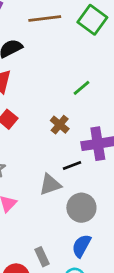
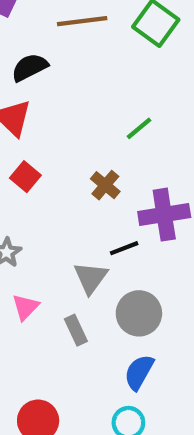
gray triangle: (50, 185) -> (91, 278), turned -35
gray rectangle: (42, 257) -> (76, 330), moved

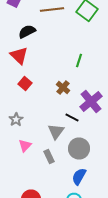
green line: (139, 128) -> (79, 60), turned -32
purple cross: (164, 215) -> (91, 102), turned -30
black line: (124, 248) -> (72, 118), turned 48

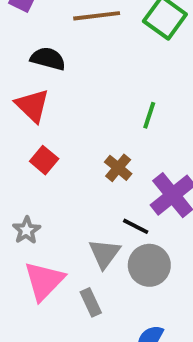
black semicircle: (27, 32) -> (48, 59), turned 42
pink triangle: (25, 146) -> (44, 281), size x1.6
gray circle: (79, 148) -> (149, 265), moved

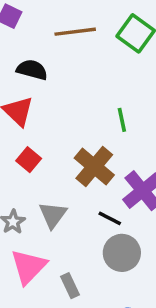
green line: (149, 115) -> (122, 120), turned -30
brown cross: (118, 168) -> (94, 166), size x1.6
gray triangle: (104, 254) -> (53, 215), moved

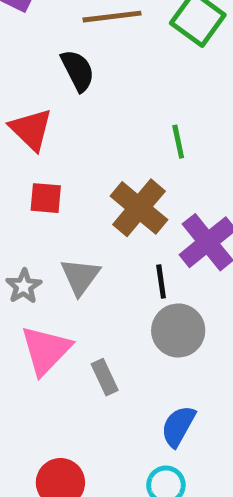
black semicircle: (32, 70) -> (78, 70), moved, turned 48
red square: (29, 160) -> (46, 198), turned -35
black line: (110, 218) -> (161, 281), turned 55

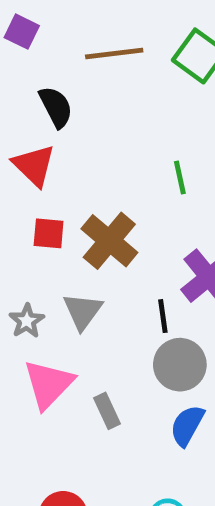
black semicircle: (78, 70) -> (56, 107), moved
brown cross: (139, 208) -> (109, 241), moved
blue semicircle: (178, 426) -> (187, 425), moved

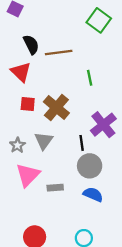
brown line: (114, 53) -> (59, 52), moved
gray rectangle: (107, 411) -> (55, 188), turned -70
blue semicircle: (187, 425) -> (93, 194), turned 84

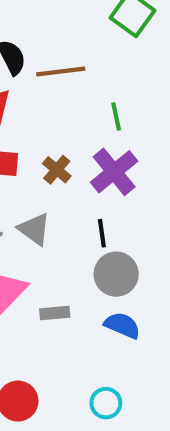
brown cross: (56, 107) -> (57, 170), size x0.6
purple cross: (103, 125) -> (114, 172), moved
gray triangle: (44, 141) -> (34, 229), turned -30

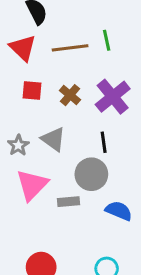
brown line: (61, 71) -> (70, 48), moved
green line: (116, 117) -> (107, 40), moved
gray circle: (116, 274) -> (91, 174), moved

